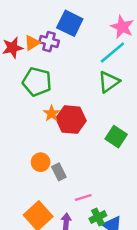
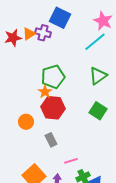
green pentagon: (37, 82) -> (53, 77), moved, turned -30
green triangle: (109, 82) -> (98, 76), moved
red hexagon: (71, 120) -> (53, 108), moved
orange circle: (41, 162) -> (26, 122), moved

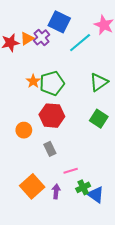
purple cross: (43, 33) -> (42, 37), turned 35
cyan line: (95, 42) -> (80, 43), moved
orange star: (45, 92) -> (33, 81), moved

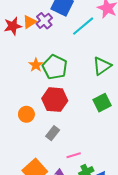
green pentagon: (52, 83) -> (55, 67), turned -30
green square: (99, 119) -> (102, 103), turned 30
gray rectangle: (50, 149) -> (53, 133), turned 64

